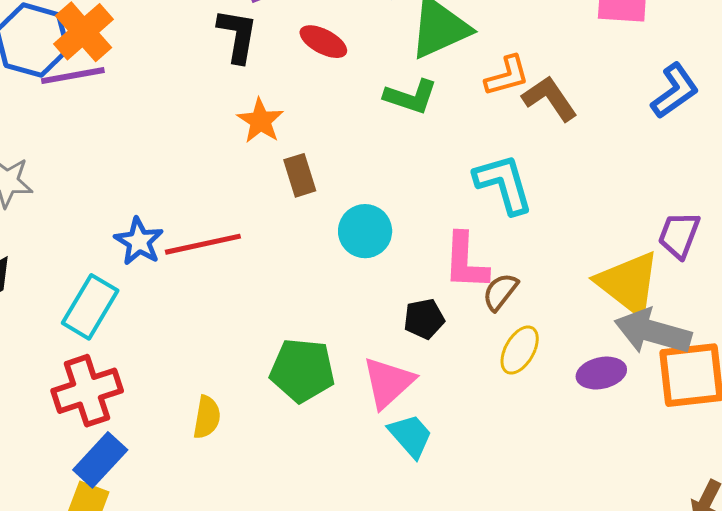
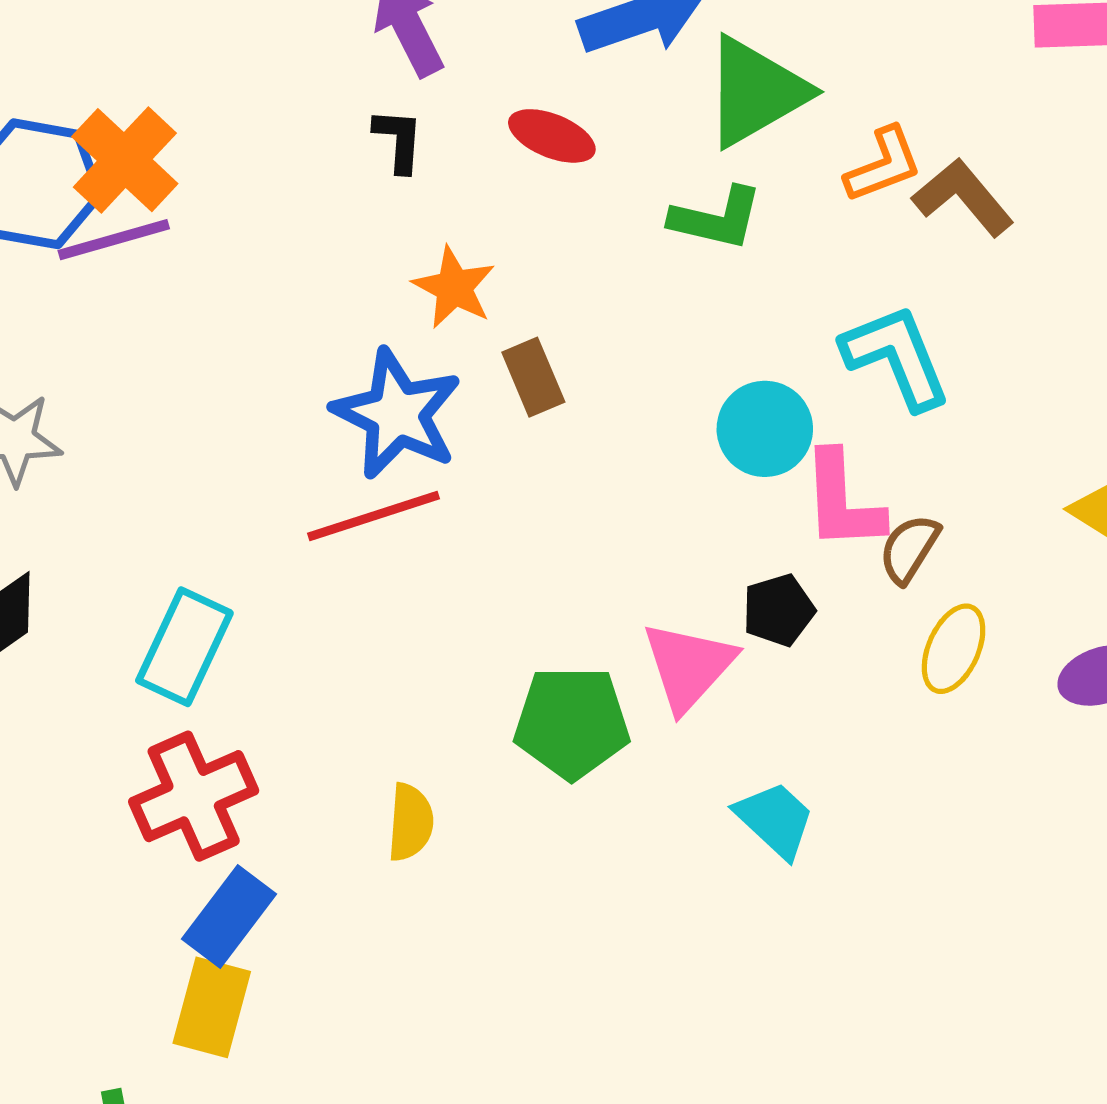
black L-shape: (237, 36) -> (398, 140), size x0.7
cyan circle: (365, 231) -> (765, 429), moved
blue star: (139, 241) -> (397, 414), moved, size x1.5
pink triangle: (388, 382) -> (689, 666), moved

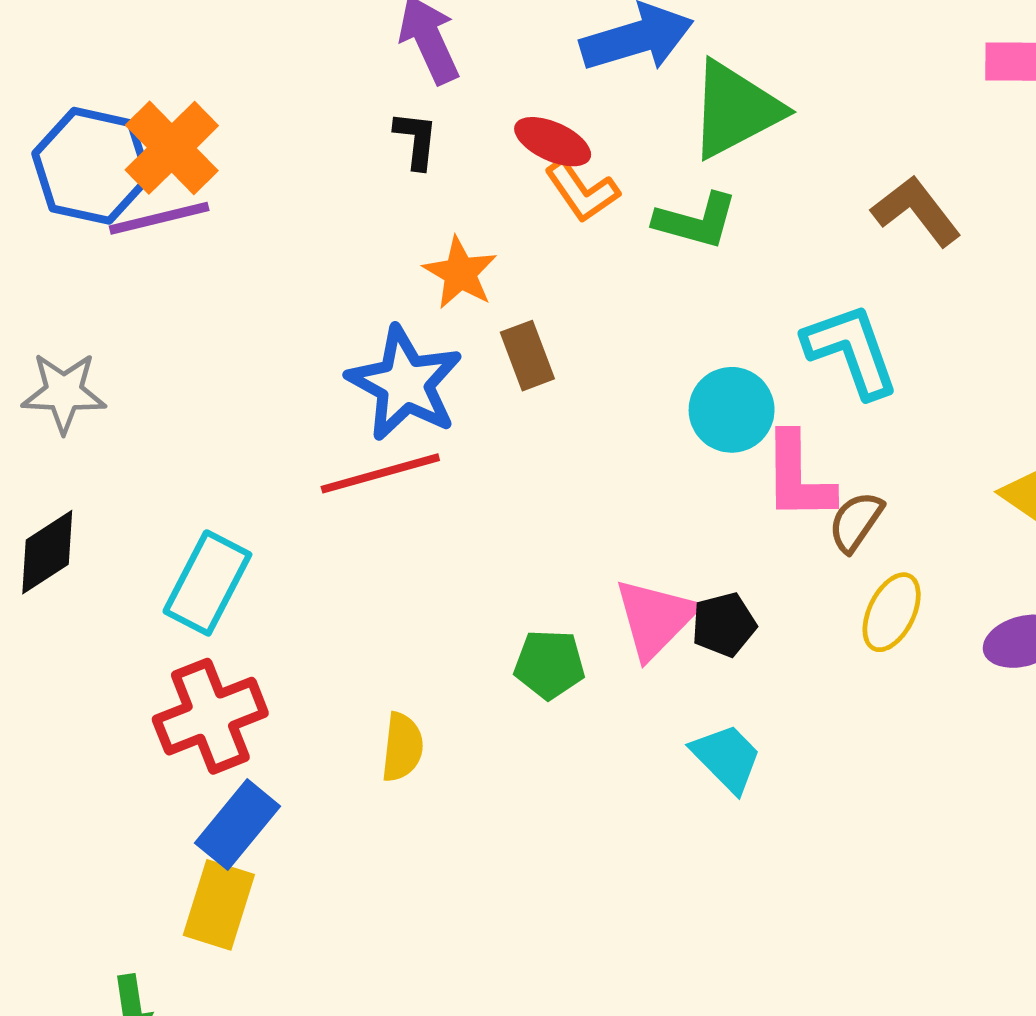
orange L-shape: (883, 165) -> (582, 191), moved, turned 74
black pentagon: (779, 610) -> (724, 625), moved
green pentagon: (572, 723) -> (549, 664), size x0.7

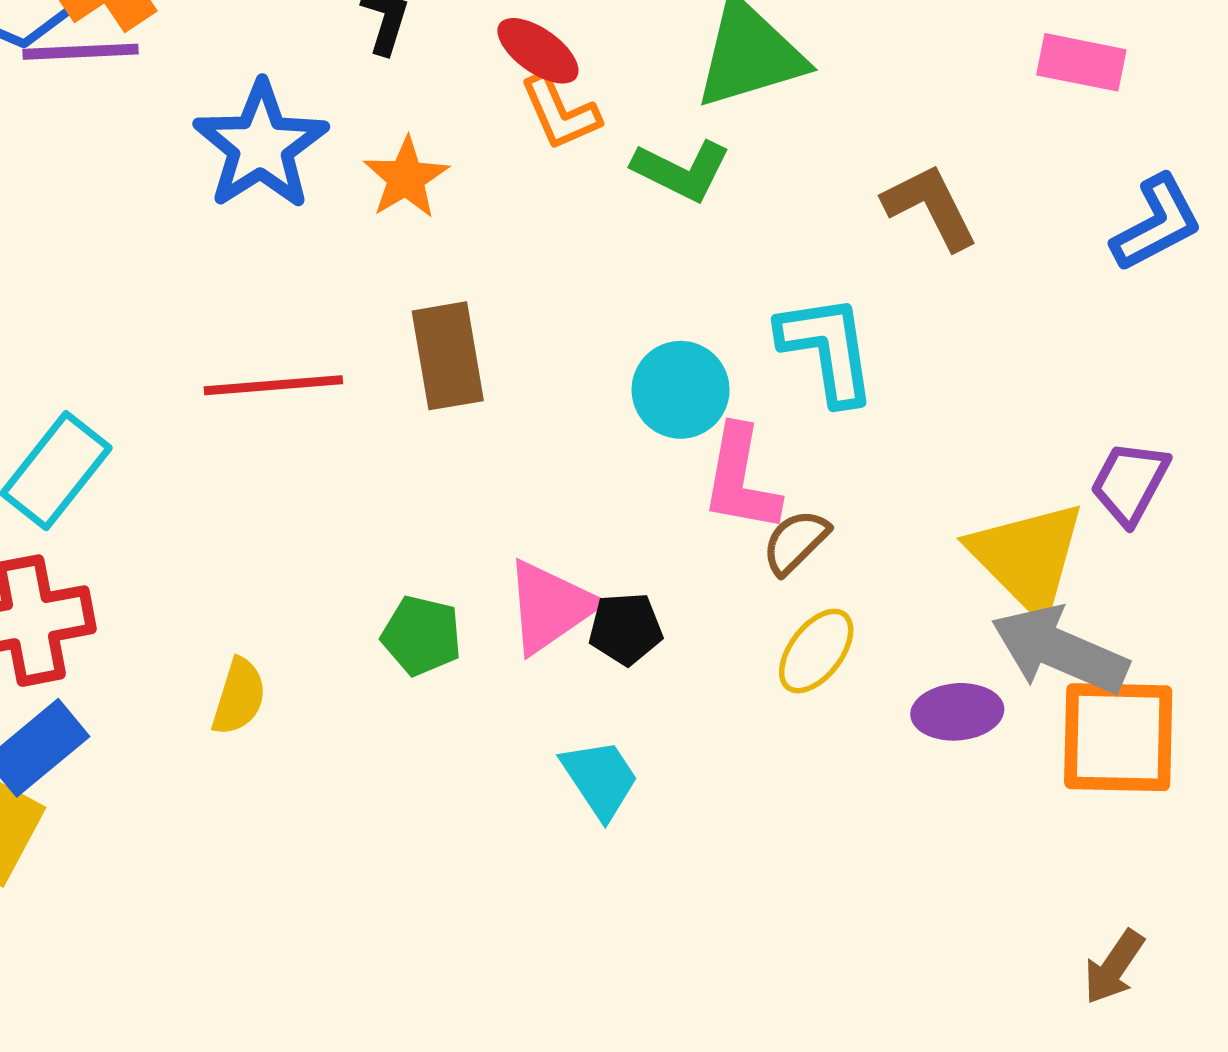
brown rectangle: (527, 356) -> (448, 356), moved, size x1.4
blue star: (405, 383) -> (261, 146), moved

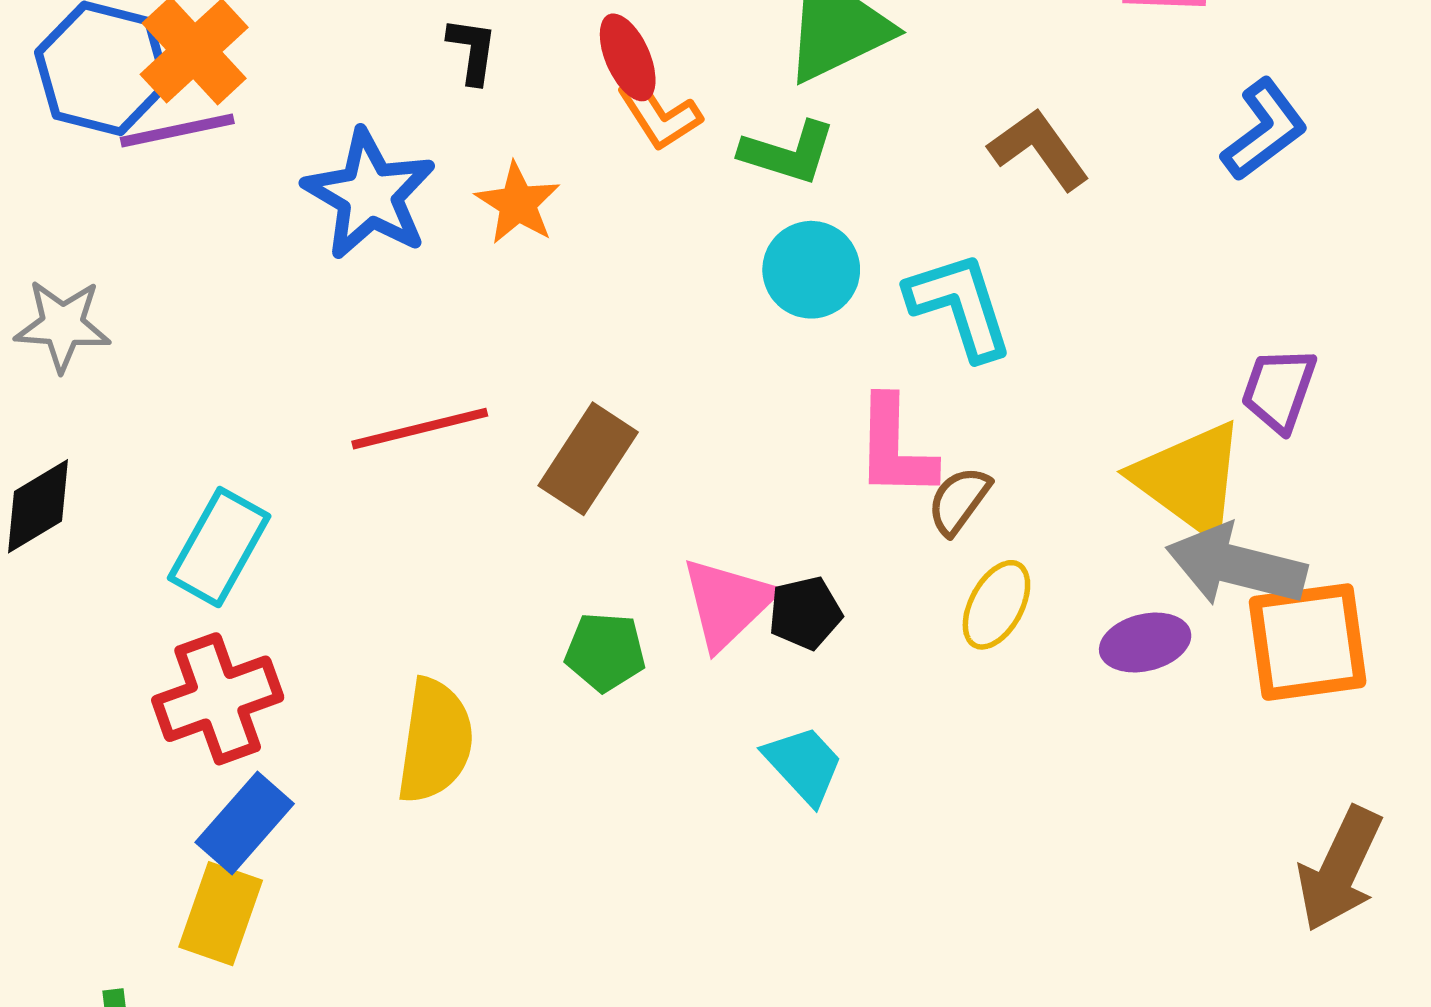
red ellipse: (538, 51) -> (628, 57), turned 40
brown rectangle: (448, 356) -> (588, 459), moved, turned 52
cyan circle: (681, 390) -> (811, 270), moved
yellow semicircle: (239, 697) -> (435, 741), size x1.6
brown arrow: (1114, 967) -> (1340, 869), size x1.6

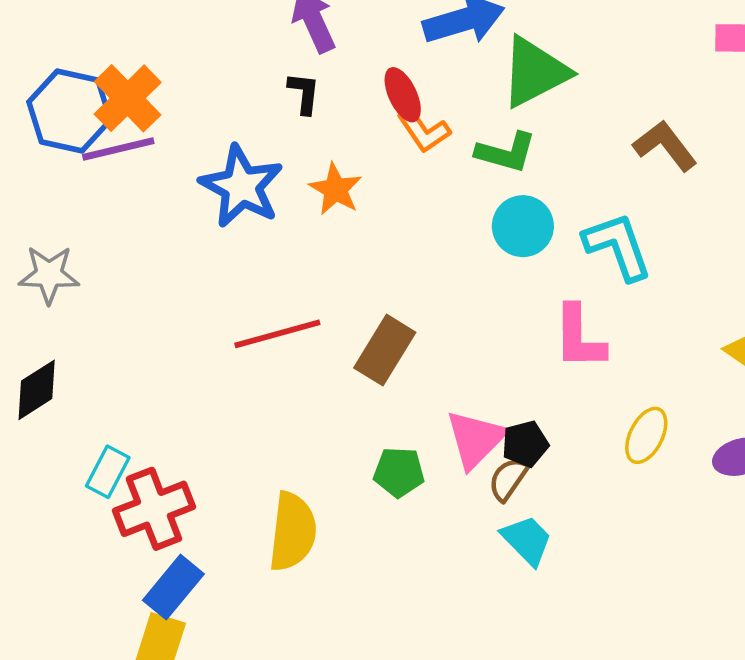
brown semicircle: (959, 501) -> (508, 479), moved
cyan rectangle: (219, 547) -> (108, 472), moved, size x0.7

